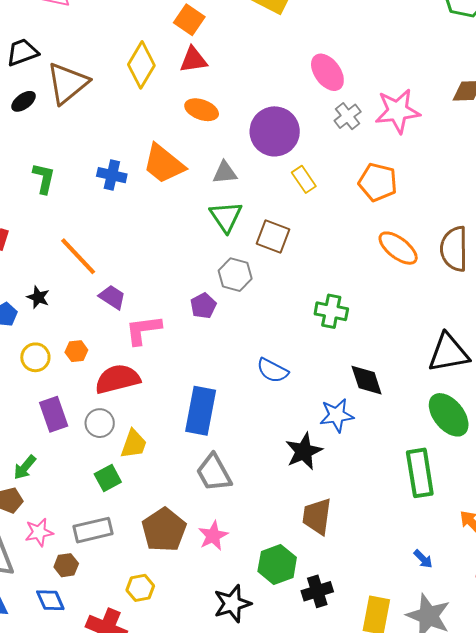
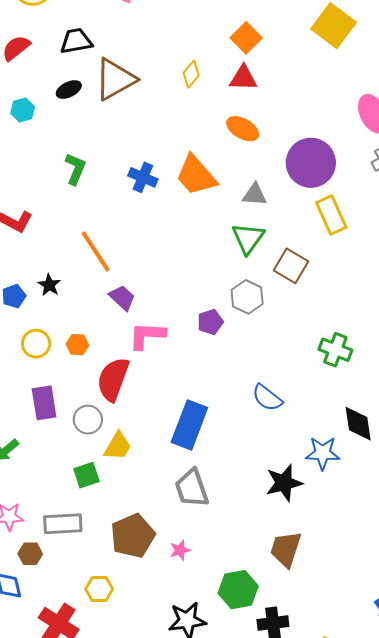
yellow diamond: (141, 65) -> (191, 74), size x0.6
yellow rectangle: (304, 179) -> (331, 215), size x1.4
red semicircle: (118, 379) -> (113, 379), turned -66
pink star: (213, 536) -> (180, 550), size x0.7

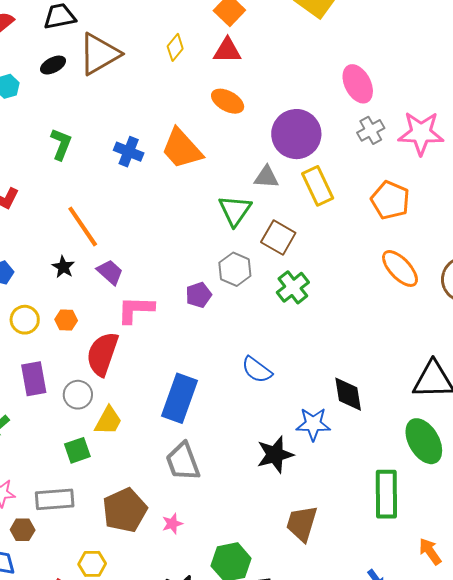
gray triangle: (255, 195) -> (266, 177), moved
black star: (49, 285) -> (63, 267), moved
green cross: (335, 350) -> (293, 287), moved, turned 32
brown trapezoid: (286, 549) -> (302, 523), moved

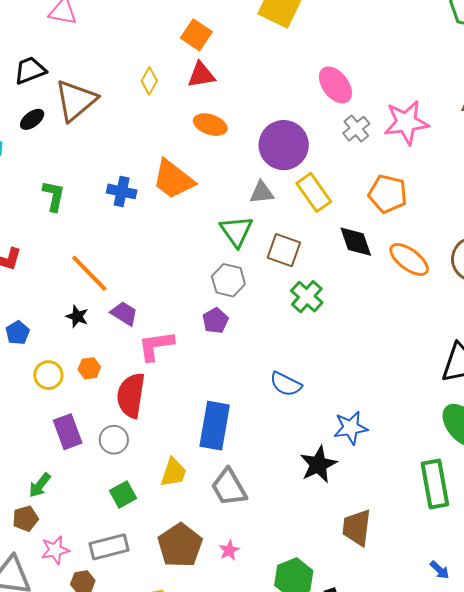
gray hexagon: (235, 269) -> (228, 280), moved
black diamond: (348, 394) -> (356, 242), moved
yellow trapezoid: (108, 421) -> (174, 472), moved

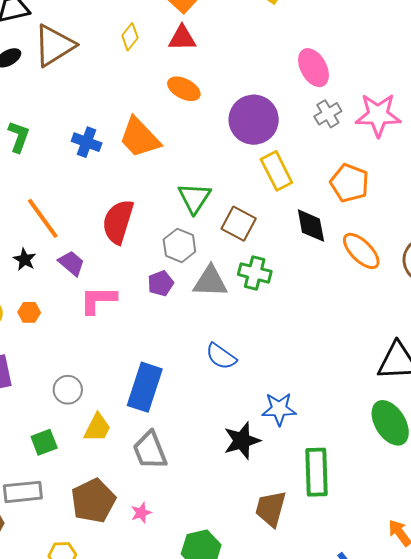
gray triangle: (262, 193) -> (210, 282), moved, size x1.4
green cross: (307, 297) -> (255, 273), turned -36
red semicircle: (131, 395) -> (118, 222), moved
gray circle: (114, 440) -> (68, 390), moved
green rectangle: (435, 484) -> (317, 472), moved

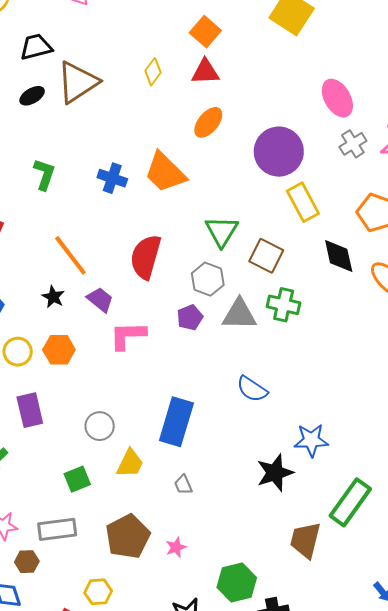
orange ellipse: (184, 89) -> (208, 122), turned -76
orange hexagon: (29, 312) -> (59, 350), size x1.4
gray trapezoid: (150, 450) -> (183, 485), size x0.5
green rectangle: (317, 472) -> (350, 502), turned 39

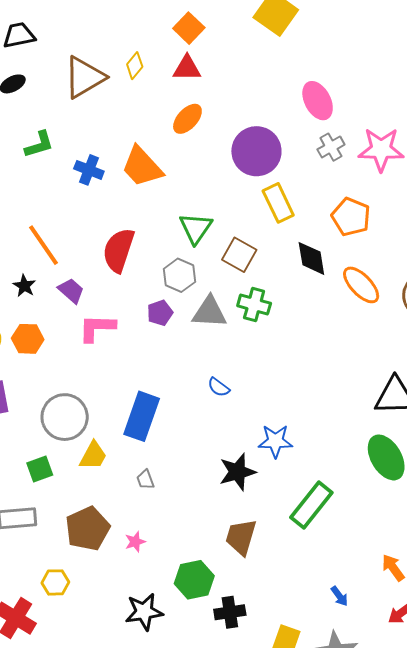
brown triangle: (78, 82) -> (84, 77), moved
green L-shape: (44, 174) -> (39, 144), moved, turned 52
blue semicircle: (252, 389) -> (219, 387), size x0.7
gray circle: (100, 426) -> (65, 417), size x1.6
brown trapezoid: (305, 540) -> (241, 537), moved

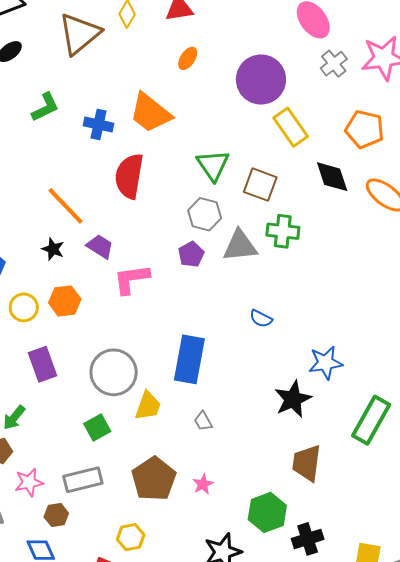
orange ellipse: (187, 119) -> (188, 58), size x0.7
red semicircle: (119, 250) -> (129, 176), moved

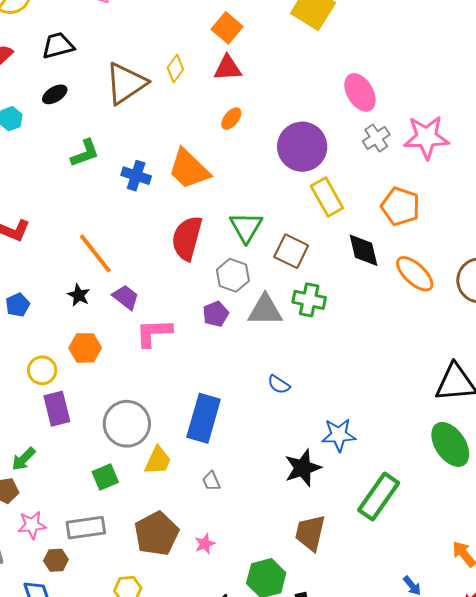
red semicircle: (129, 176) -> (187, 238), moved
yellow circle: (24, 307) -> (42, 370), moved

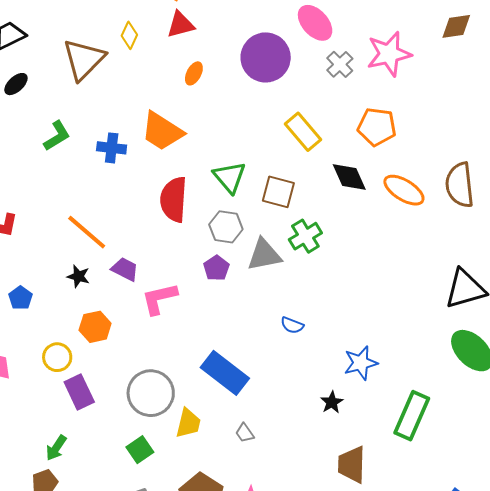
purple circle: (302, 147) -> (266, 57), moved
green cross: (309, 300) -> (305, 236), turned -32
blue rectangle: (204, 418) -> (225, 373), turned -57
black star: (303, 468) -> (332, 402), size x0.6

